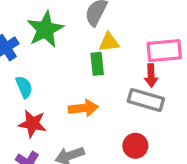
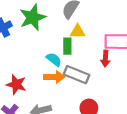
cyan semicircle: (24, 87) -> (54, 59), moved, turned -35
gray rectangle: (146, 100) -> (77, 75), moved

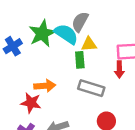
cyan semicircle: (54, 59) -> (66, 34), moved, size x1.5
orange arrow: (54, 77) -> (45, 86), moved

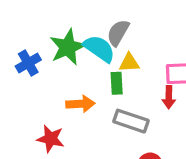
orange arrow: (45, 86) -> (80, 104), moved

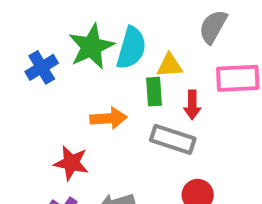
gray semicircle: (118, 33) -> (213, 27), moved
cyan semicircle: (99, 49) -> (131, 48), turned 72
red arrow: (169, 97) -> (192, 105), moved

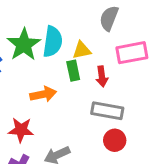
gray rectangle: (173, 139) -> (107, 111), moved

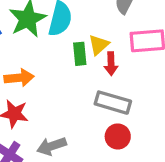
yellow triangle: (82, 50) -> (99, 45), moved, turned -36
orange arrow: (43, 94) -> (19, 78), moved

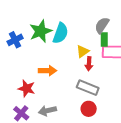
green rectangle: (80, 54) -> (104, 40), moved
orange arrow: (19, 78) -> (48, 71), moved

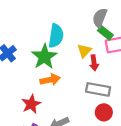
green star: (41, 31) -> (44, 57), moved
green rectangle: (104, 40) -> (105, 33), turned -40
red star: (27, 89) -> (31, 104), turned -30

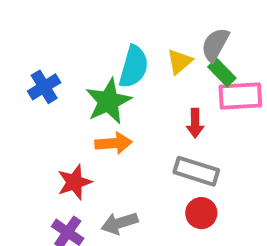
yellow triangle: (84, 51) -> (180, 62), moved

